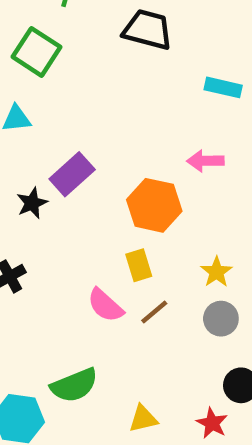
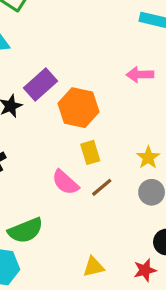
orange hexagon: (154, 205) -> (79, 108), moved
green semicircle: (74, 385) -> (26, 230), moved
red star: (212, 423) -> (145, 270), turned 30

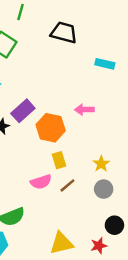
pink arrow: (140, 75) -> (84, 110), moved
pink semicircle: (65, 182) -> (41, 182), turned -60
yellow triangle: (93, 267) -> (61, 243), size x1.5

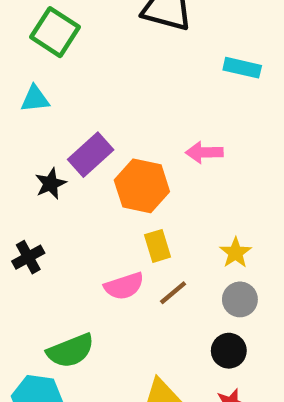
black circle: (114, 225) -> (229, 351), moved

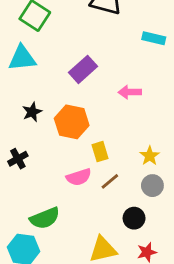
cyan triangle: (35, 99) -> (22, 58), size x1.5
purple rectangle: (91, 155) -> (83, 69), moved
orange hexagon: (142, 186) -> (72, 122), moved
black circle: (229, 351) -> (134, 218), moved

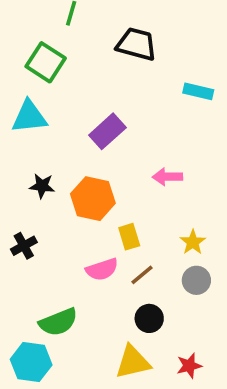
pink arrow: (130, 92) -> (167, 177), moved
black star: (32, 112) -> (42, 186), turned 30
black circle: (134, 218) -> (149, 318), moved

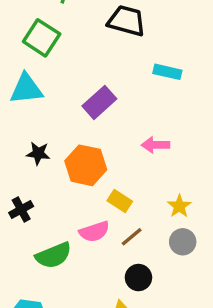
cyan rectangle: (198, 91) -> (167, 72), moved
yellow rectangle: (129, 237) -> (120, 201), turned -40
green semicircle: (58, 322) -> (53, 255), moved

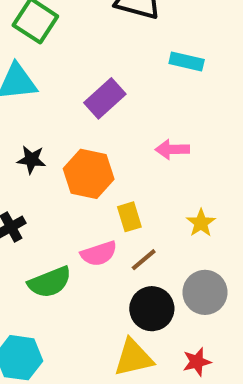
yellow rectangle: (120, 201) -> (129, 217), turned 40
gray circle: (183, 242) -> (205, 292), moved, size x1.4
black circle: (138, 278) -> (152, 309), size x1.4

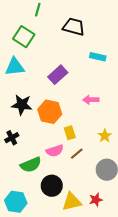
black star: (31, 160) -> (22, 105), size x1.5
black circle: (152, 309) -> (52, 186), moved
red star: (197, 362) -> (96, 200), moved

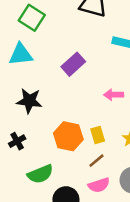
orange hexagon: (50, 112) -> (68, 136), moved
yellow rectangle: (70, 133) -> (98, 135), moved
pink semicircle: (55, 151) -> (99, 185), moved

